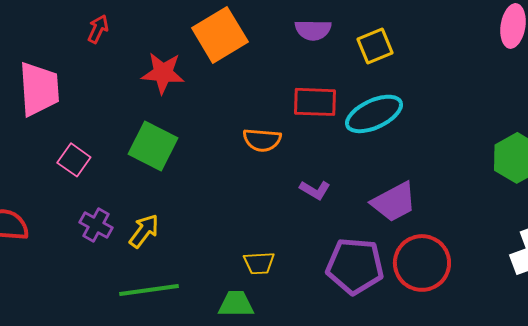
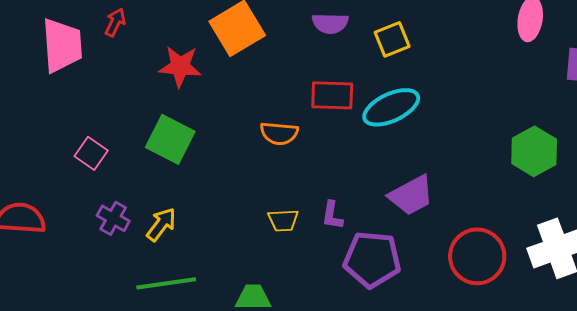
pink trapezoid: (39, 89) -> (62, 45), moved
purple L-shape: (315, 190) -> (332, 215), moved, turned 68
yellow trapezoid: (259, 263) -> (283, 220), moved
red circle: (422, 263) -> (477, 256), moved

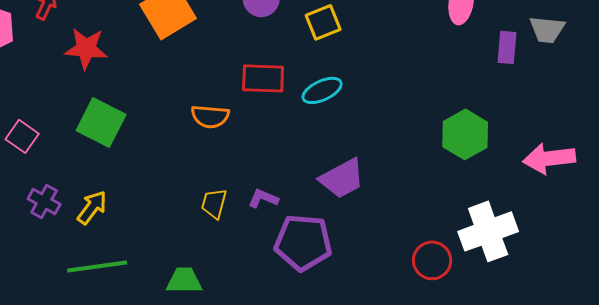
red star: (180, 66) -> (86, 48), moved
cyan ellipse: (391, 107) -> (322, 90), size x0.7
purple L-shape: (332, 215) -> (263, 198), turned 104
yellow trapezoid: (283, 220) -> (214, 203), turned 108
red circle: (477, 256) -> (432, 260), moved, size x0.7

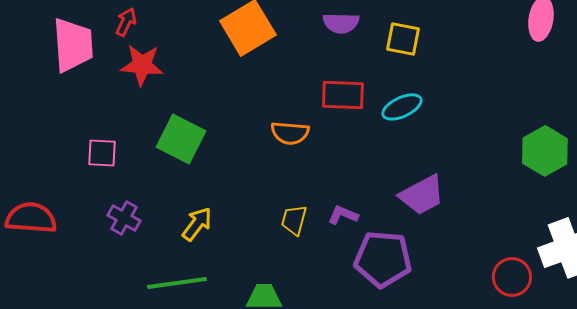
yellow square: (323, 22) -> (403, 39), turned 33
red star: (86, 48) -> (142, 65), moved
pink square: (22, 136) -> (102, 153), turned -32
yellow arrow: (92, 207) -> (197, 224), moved

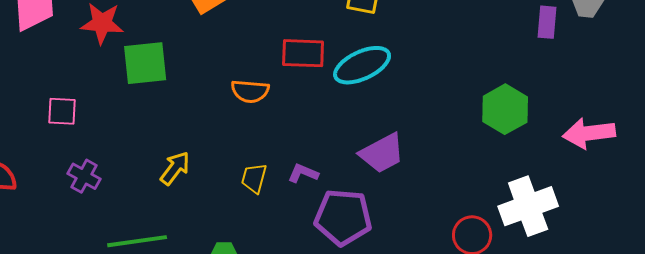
cyan ellipse: (402, 107) -> (362, 65), size x1.4
green square: (181, 139) -> (145, 63), moved, turned -33
yellow arrow: (197, 224) -> (175, 168), moved

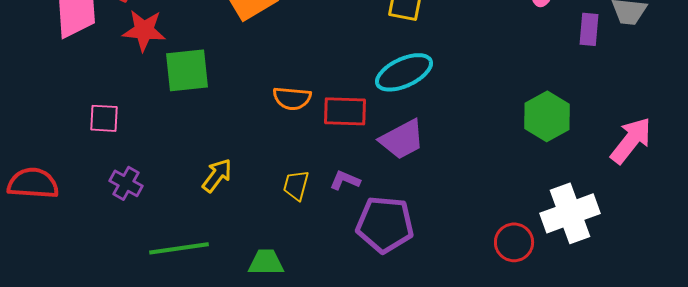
red rectangle: (303, 53) -> (345, 111), moved
pink arrow: (589, 133) -> (631, 140), turned 135
purple trapezoid: (382, 153) -> (402, 139), moved

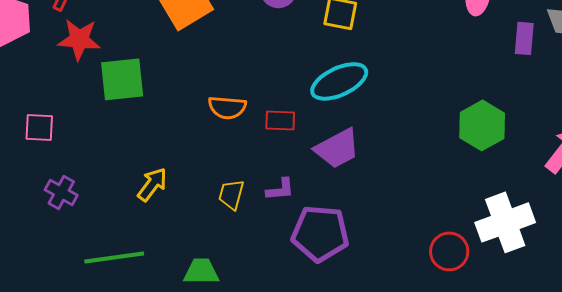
red rectangle: (345, 111) -> (280, 120), size x0.7
purple L-shape: (345, 180) -> (280, 189), turned 152

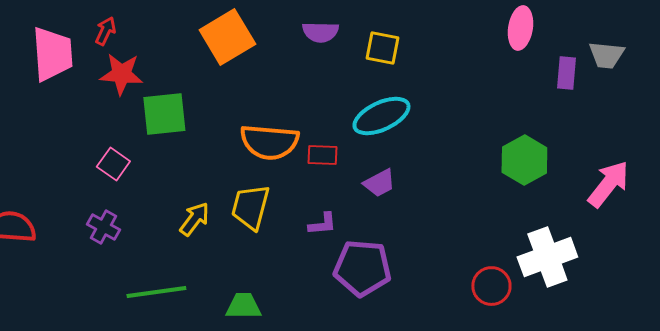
orange semicircle: (227, 107) -> (269, 142), size x1.5
pink square: (39, 127) -> (113, 164), moved, turned 32
purple trapezoid: (337, 148) -> (379, 183), size x0.7
yellow trapezoid: (231, 194) -> (250, 207), moved, size x1.5

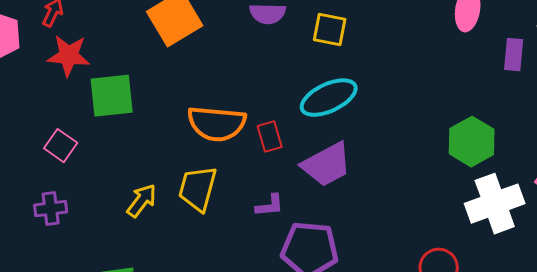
red rectangle: (322, 155) -> (270, 137), turned 72
purple trapezoid: (379, 183) -> (327, 165), size x1.6
purple cross: (103, 227) -> (51, 209), turned -36
white cross: (547, 257) -> (495, 204), moved

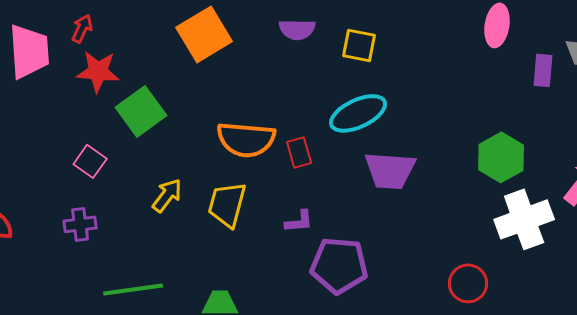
green square: (112, 96) -> (141, 111), turned -30
purple trapezoid: (327, 165) -> (390, 170), moved, turned 32
yellow arrow: (142, 201) -> (167, 195), moved

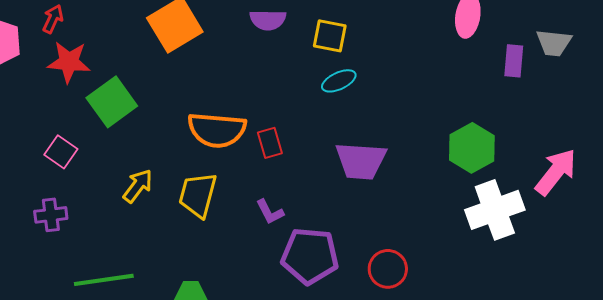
cyan ellipse: (358, 113) -> (339, 81), moved, size x0.6
purple L-shape: (299, 221) -> (270, 212), turned 68
red circle: (468, 283) -> (388, 269), moved

